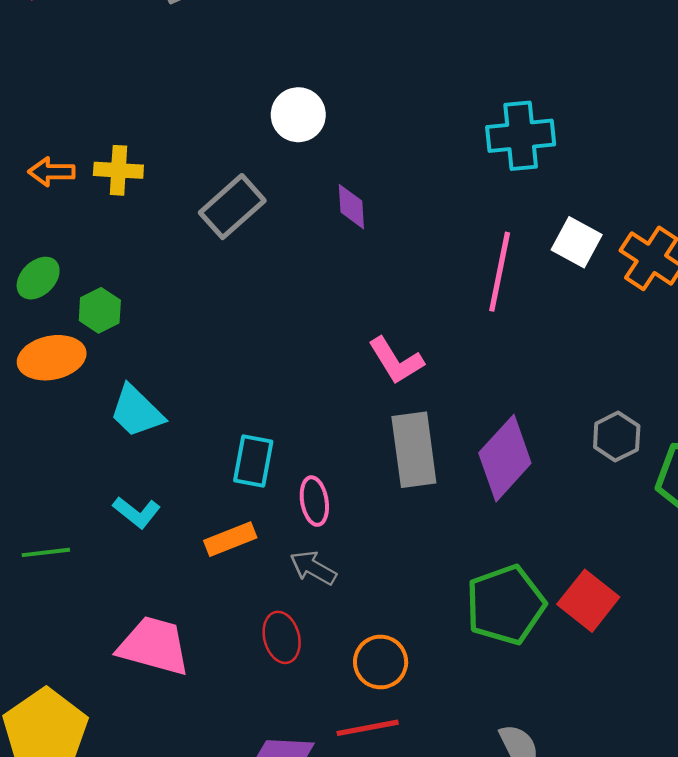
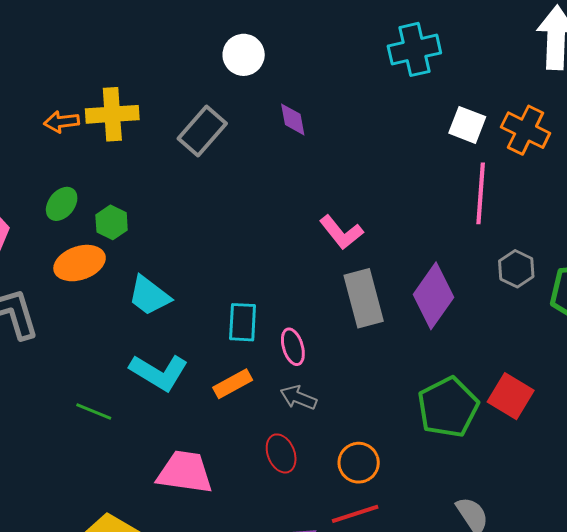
yellow cross: (118, 170) -> (112, 114), size x1.4
pink line: (500, 272) -> (481, 193), moved
cyan L-shape: (137, 512) -> (159, 372), size x1.6
green line: (46, 552) -> (94, 412), turned 36

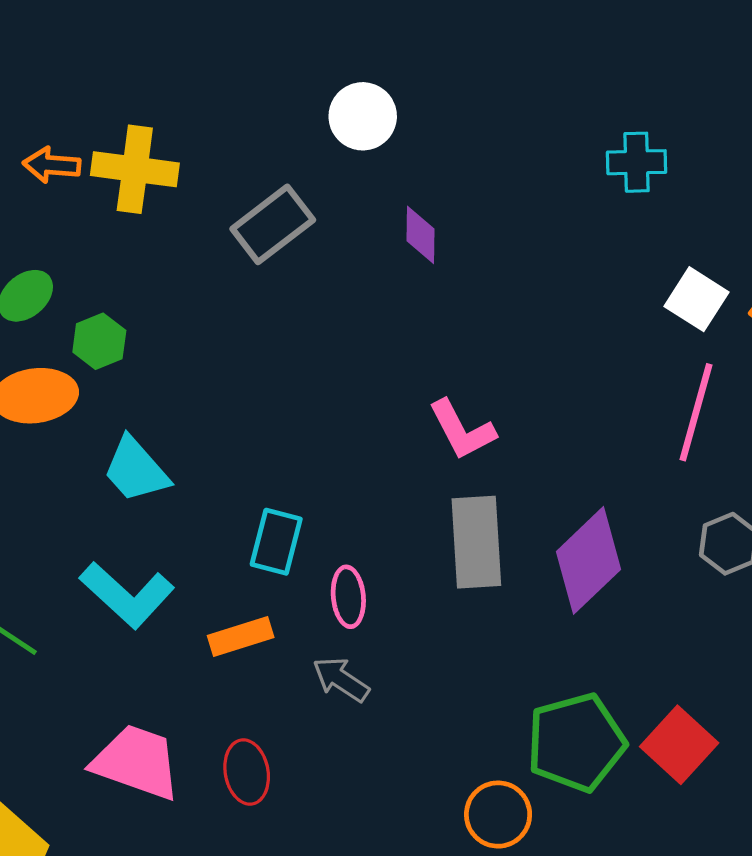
cyan cross: (414, 49) -> (637, 162), size x0.7
red ellipse: (281, 453) -> (247, 772), moved
orange circle: (359, 463) -> (498, 815), moved

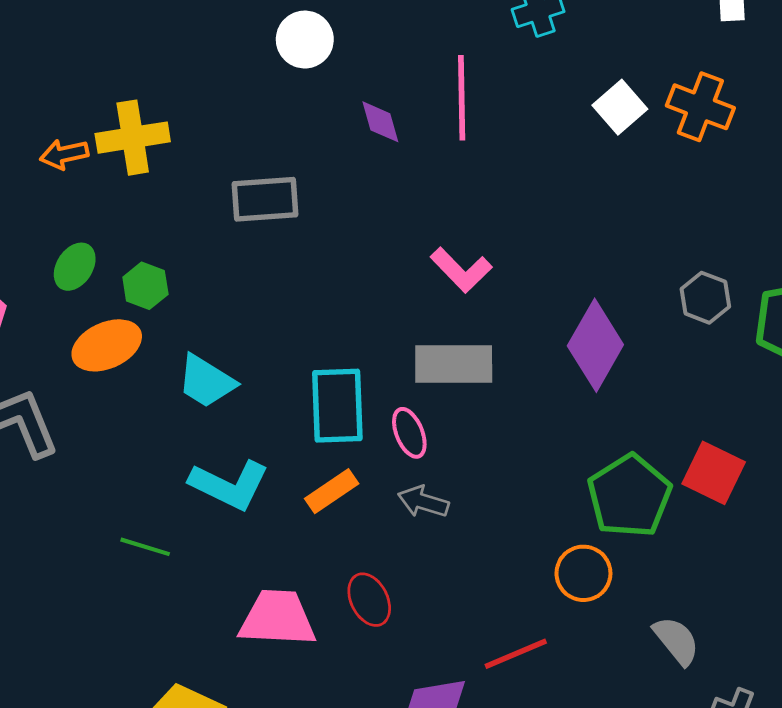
gray rectangle: (273, 224) -> (265, 199), moved, turned 50
white square: (697, 299) -> (620, 107), turned 33
pink line: (696, 412) -> (462, 98), moved
cyan rectangle: (276, 542) -> (337, 406), size x1.4
gray rectangle: (476, 542) -> (454, 364), moved, turned -70

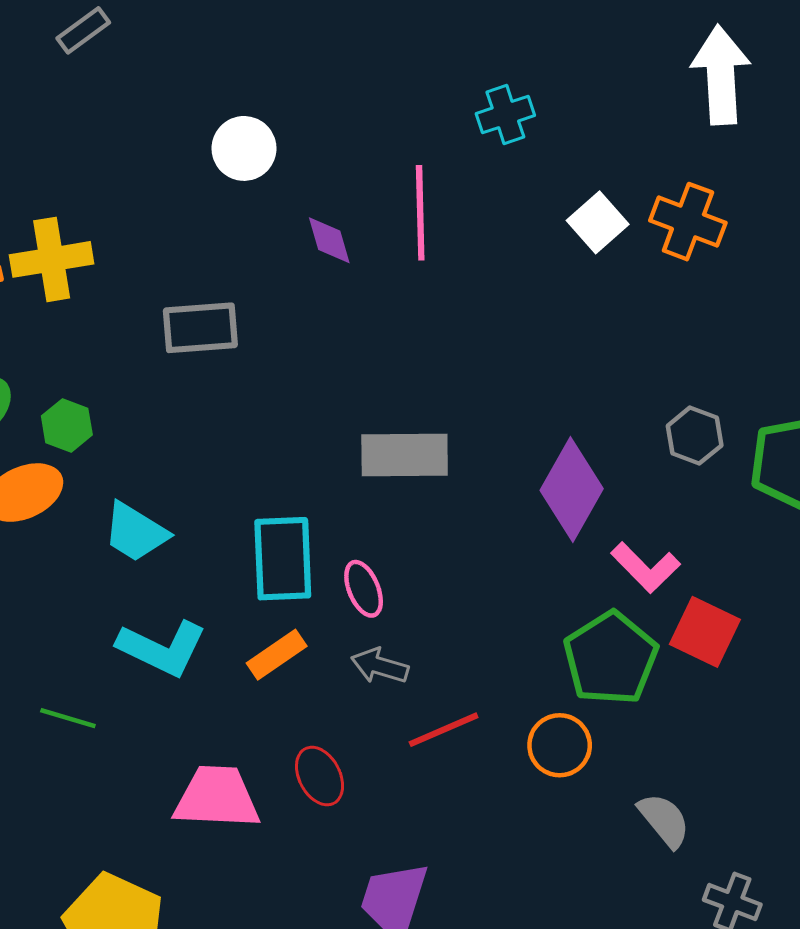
pink L-shape: (461, 270) -> (645, 567), moved
gray rectangle: (454, 364) -> (405, 455), moved
red line: (516, 654) -> (444, 730), moved

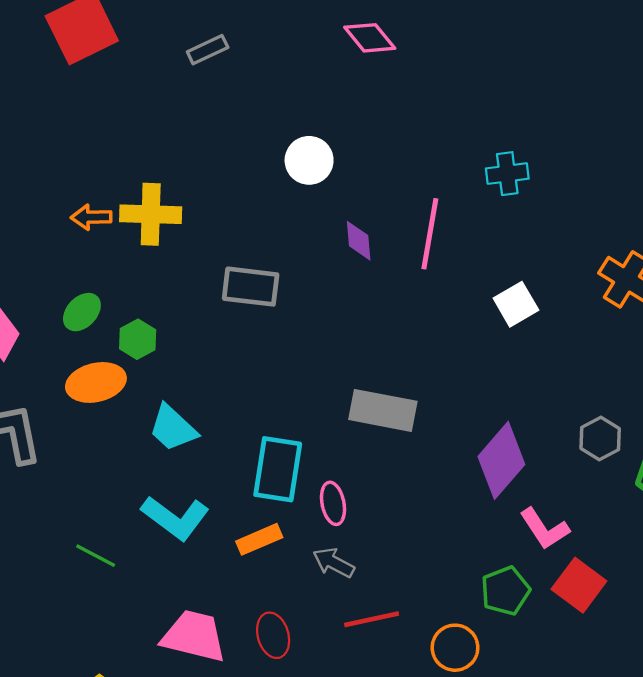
white square: (598, 222) -> (516, 304), moved
green pentagon: (611, 658) -> (505, 591), size x0.7

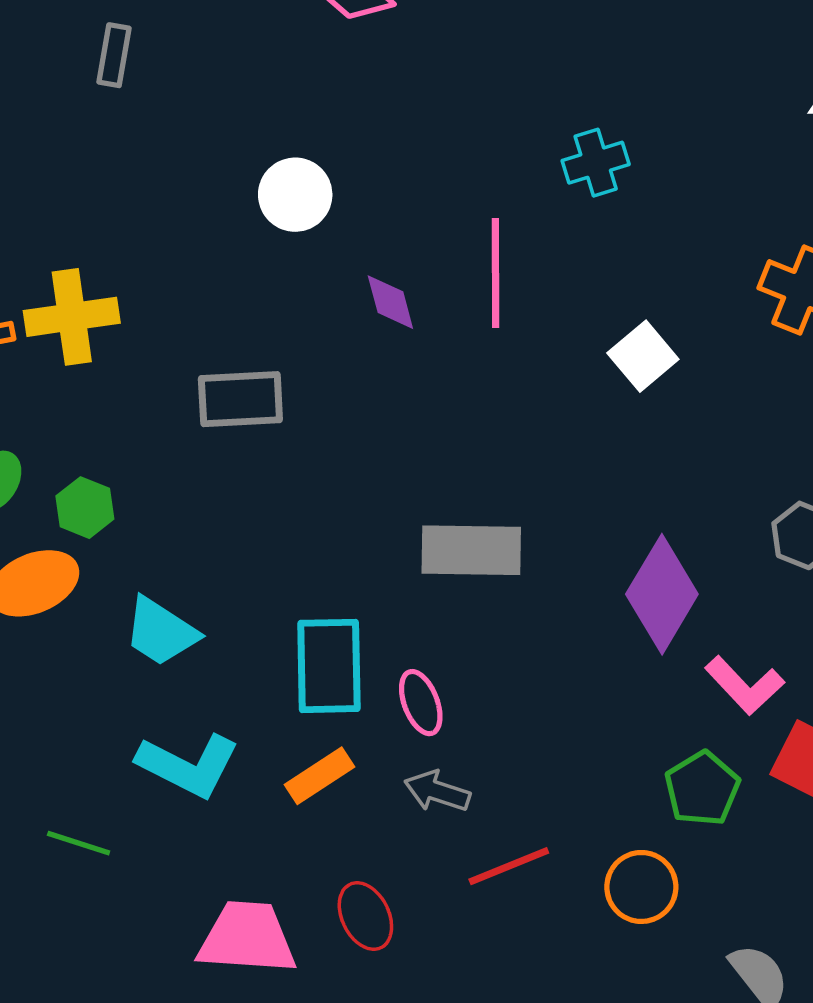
gray rectangle: (208, 50) -> (114, 55), turned -45

